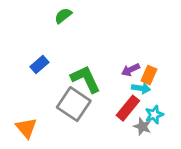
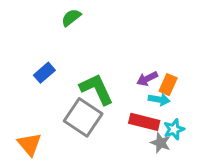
red rectangle: (128, 108) -> (144, 122), turned 65

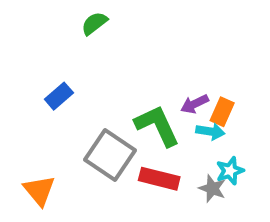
green L-shape: (97, 89) -> (157, 126), moved
red rectangle: (144, 122) -> (159, 179), moved

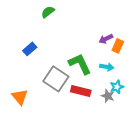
purple arrow: (195, 104) -> (106, 39), moved
orange rectangle: (222, 112) -> (118, 46), moved

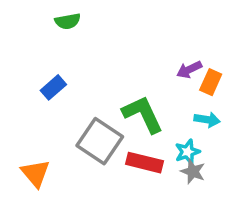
green semicircle: (48, 12) -> (68, 21), moved, turned -152
cyan arrow: (107, 67) -> (207, 120), moved
cyan star: (117, 87) -> (187, 152), moved

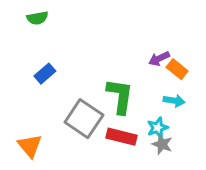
green semicircle: (68, 21) -> (37, 18), moved
orange rectangle: (211, 82) -> (177, 69), turned -75
green L-shape: (143, 114) -> (120, 96), turned 33

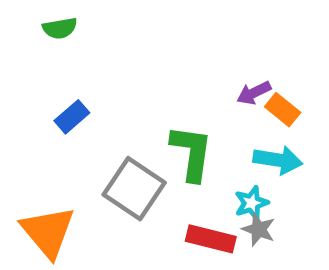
cyan arrow: (174, 101) -> (278, 160), size x1.4
red rectangle: (121, 137) -> (211, 239), moved
orange triangle: (30, 146) -> (48, 232), size x1.4

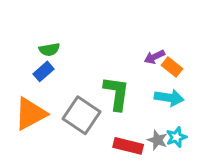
green semicircle: (60, 28) -> (49, 50), moved
cyan star: (251, 203) -> (176, 137), moved
orange triangle: (48, 232) -> (30, 114), moved, turned 42

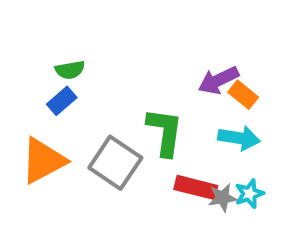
purple arrow: (154, 57) -> (218, 80), size x1.4
gray star: (157, 140) -> (223, 198), turned -30
red rectangle: (128, 146) -> (196, 187), moved

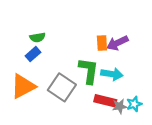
orange rectangle: (243, 95) -> (102, 43), moved, turned 48
cyan arrow: (239, 138) -> (112, 74), moved

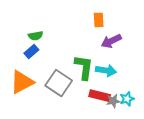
orange rectangle: (102, 43) -> (99, 20), moved

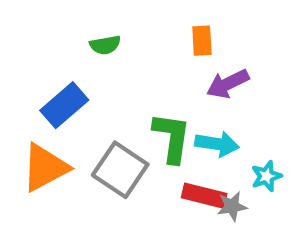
green semicircle: (36, 36) -> (105, 45), moved
blue rectangle: (31, 52) -> (64, 105), size x1.5
cyan star: (127, 99) -> (266, 176), moved

